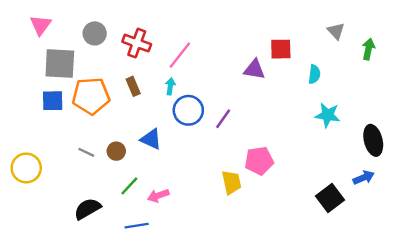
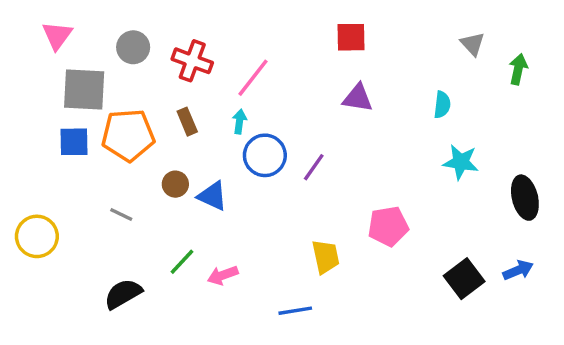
red square: (281, 49) -> (351, 37), moved
brown circle: (116, 151) -> (175, 184), moved
pink pentagon: (259, 161) -> (388, 226), moved
blue arrow: (364, 178) -> (518, 270), moved
blue line: (137, 226) -> (295, 311), moved

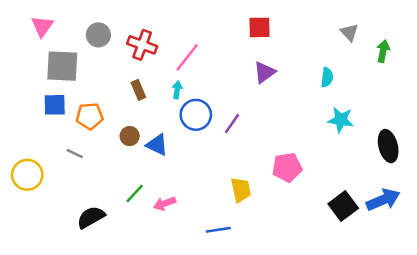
purple triangle: (358, 98) -> (265, 72), turned -45
orange pentagon: (128, 135) -> (90, 116), moved, size x0.7
gray line: (121, 214) -> (75, 154), moved
blue arrow: (518, 270) -> (383, 200), size x1.5

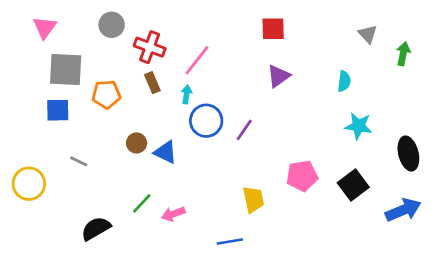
gray circle: (98, 35) -> (112, 25), moved
brown rectangle: (138, 90) -> (152, 83), moved
orange pentagon: (90, 116) -> (106, 94), moved
black square: (343, 206) -> (353, 185), moved

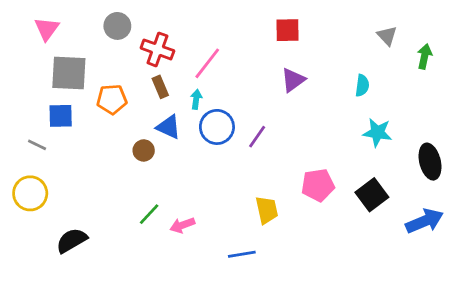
blue triangle: (165, 152) -> (169, 127), moved
gray line: (79, 161) -> (37, 145), moved
black semicircle: (96, 228) -> (72, 240), moved

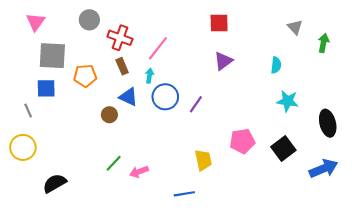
gray line: (37, 145) -> (28, 111), turned 40

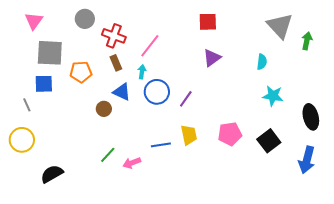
gray triangle: (295, 27) -> (280, 26), size x1.8
yellow trapezoid: (203, 160) -> (189, 135), moved
blue arrow: (323, 169) -> (307, 160), turned 128
blue line: (184, 194) -> (161, 145), moved

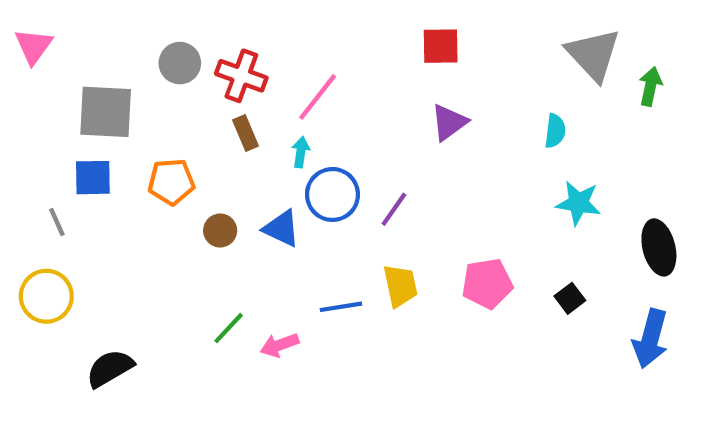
gray circle: (85, 19) -> (180, 63), moved
pink triangle: (34, 21) -> (34, 46), moved
orange pentagon: (81, 72) -> (171, 182), moved
blue triangle: (122, 92) -> (282, 228), moved
black square: (269, 141) -> (570, 298), size x0.6

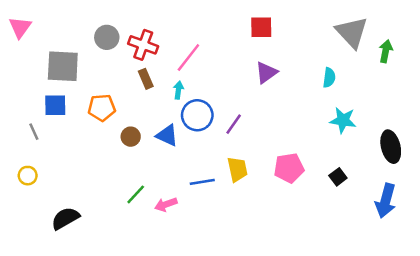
yellow circle: (46, 296) -> (28, 176), size x0.6

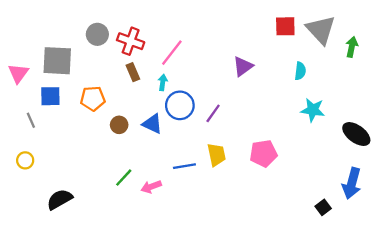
pink triangle: (20, 27) -> (18, 73), moved
red square: (261, 27) -> (285, 26), moved
black ellipse: (391, 147) -> (356, 134), turned -40
black square: (338, 177) -> (323, 207), moved

